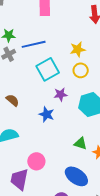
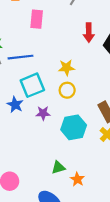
blue star: (47, 114) -> (15, 105), moved
green triangle: (80, 143) -> (58, 167), turned -40

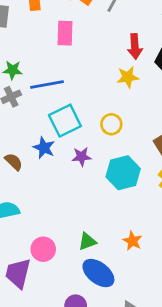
yellow star: (66, 68) -> (128, 77), moved
green triangle: (58, 167) -> (87, 241), moved

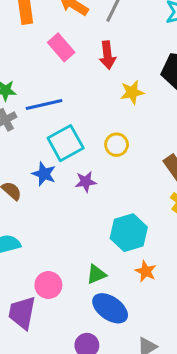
pink rectangle: (65, 33) -> (61, 47), turned -40
red arrow: (135, 46) -> (107, 55), moved
cyan hexagon: (123, 173) -> (129, 233), moved

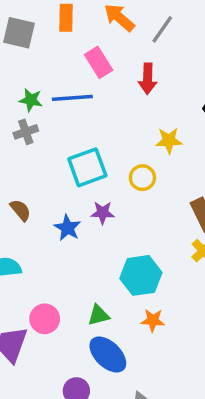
yellow star: (132, 92) -> (169, 141), moved
blue line: (44, 104) -> (72, 98), moved
blue star: (44, 174) -> (68, 228), moved
orange star: (146, 271) -> (153, 320), turned -30

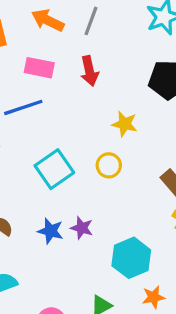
pink rectangle: (99, 62) -> (39, 68), turned -32
yellow star: (169, 141) -> (125, 124), turned 30
purple star: (103, 213) -> (82, 228), moved, turned 30

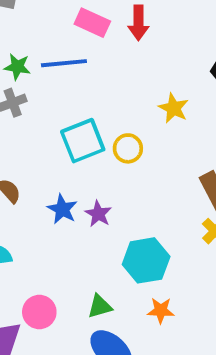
red arrow: (89, 71) -> (138, 23), moved
yellow circle: (109, 165) -> (128, 148), moved

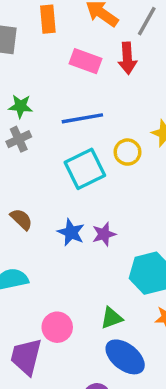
blue line: (64, 63) -> (82, 118), moved
yellow circle: (128, 148) -> (127, 152), moved
purple star: (98, 214) -> (104, 234), turned 30

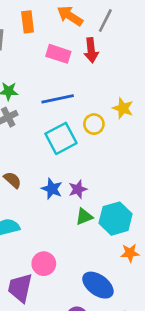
green triangle: (112, 318) -> (84, 217), moved

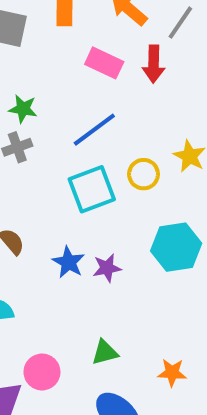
blue line: (58, 99) -> (94, 130), turned -32
green triangle: (84, 217) -> (105, 352), moved
cyan hexagon: (116, 219) -> (176, 247), moved

